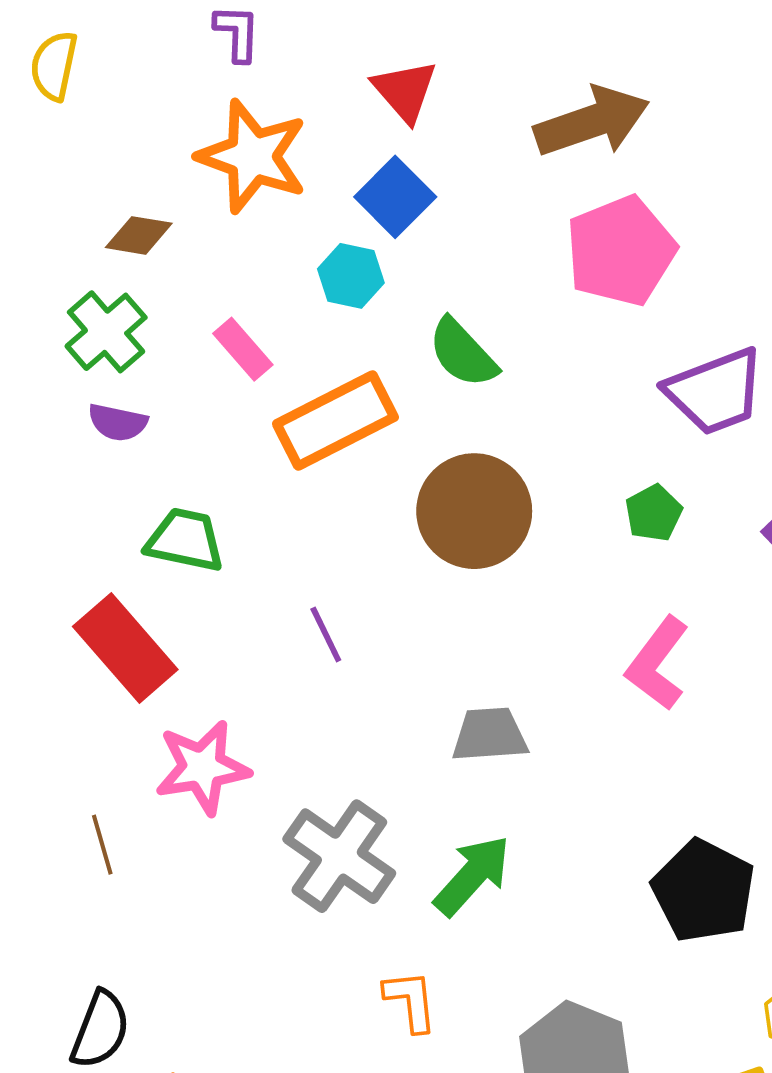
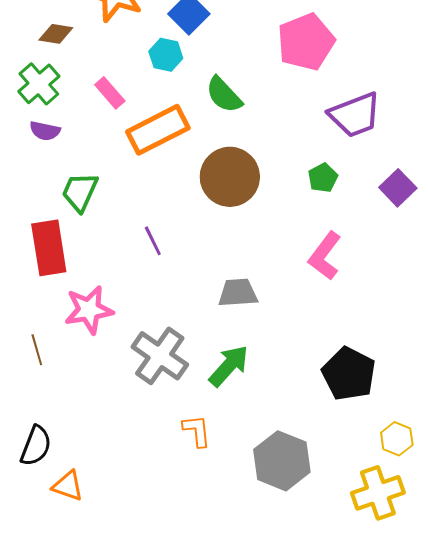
green trapezoid: (185, 540) -> (80, 192), turned -78
red rectangle: (125, 648) -> (49, 248), turned 32

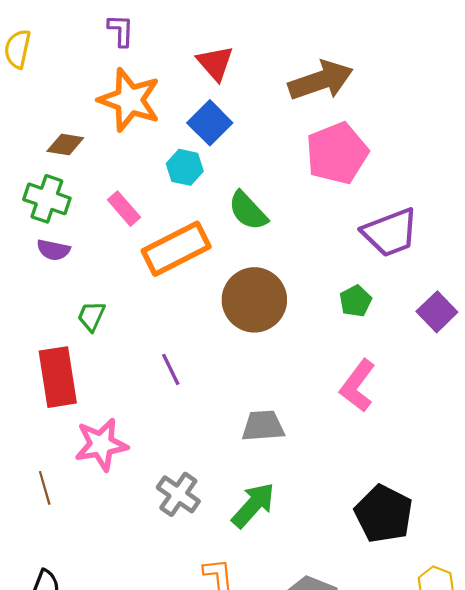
green cross: (39, 84) -> (47, 199), turned -30
green trapezoid: (80, 192) -> (91, 316), size x0.7
gray cross: (160, 356) -> (178, 494), size x0.7

